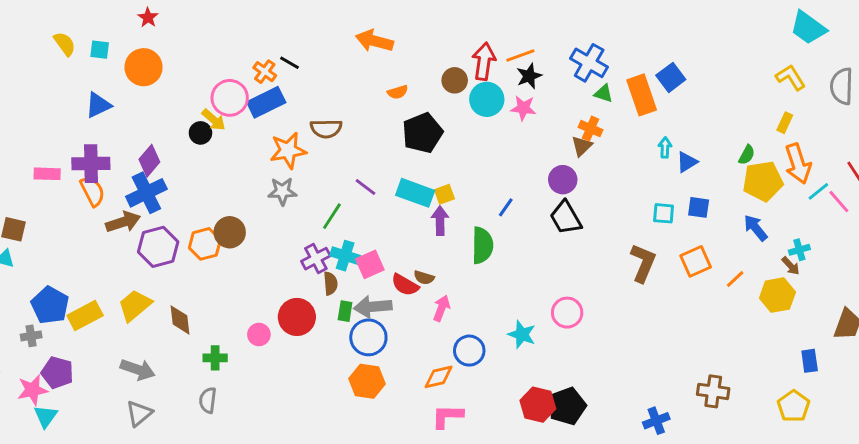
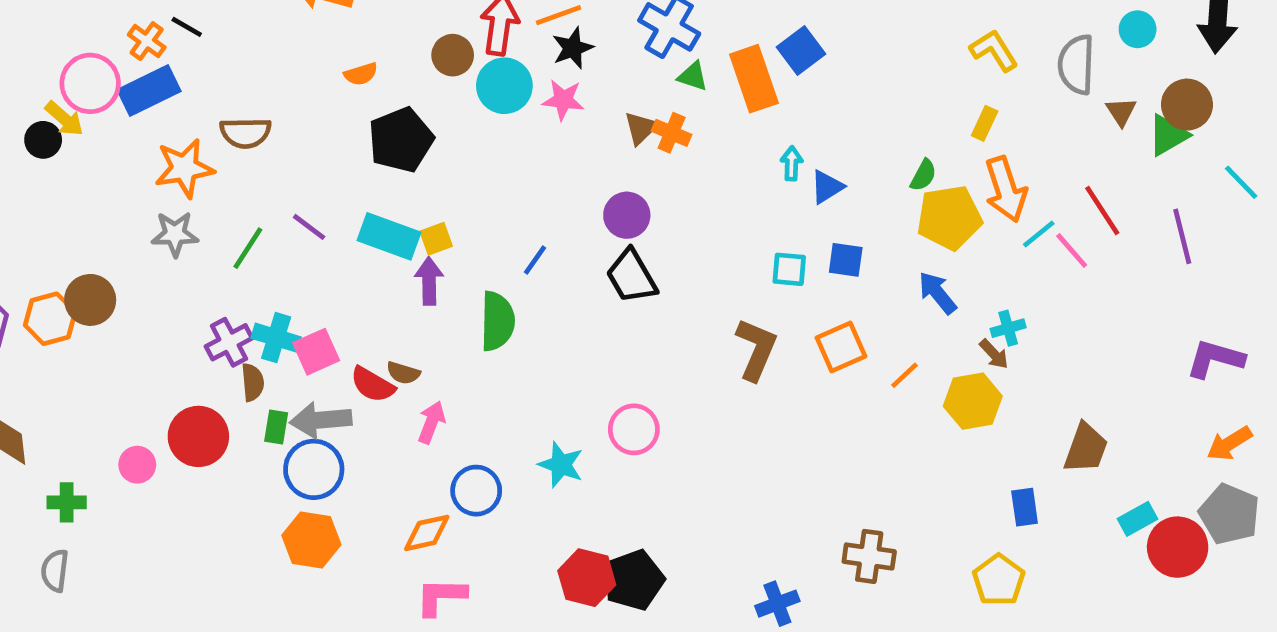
brown triangle: (582, 146) -> (641, 128), moved
green line: (332, 216) -> (248, 248), moved

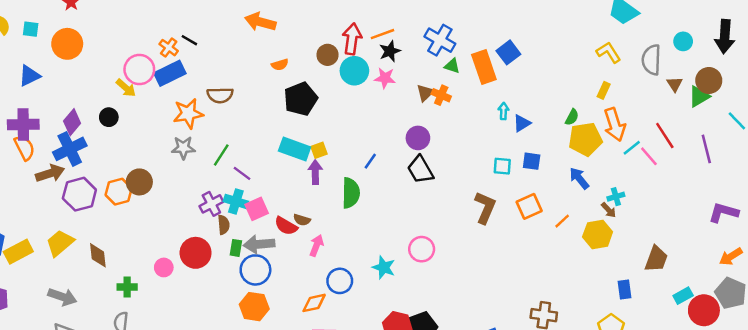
black circle: (43, 140) -> (109, 117), moved
purple line: (309, 227) -> (242, 173), moved

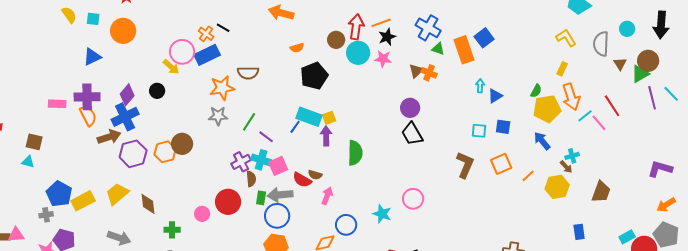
purple line: (706, 149) -> (652, 98), moved
blue line: (370, 161) -> (295, 127), moved
brown trapezoid: (656, 259) -> (601, 192), moved

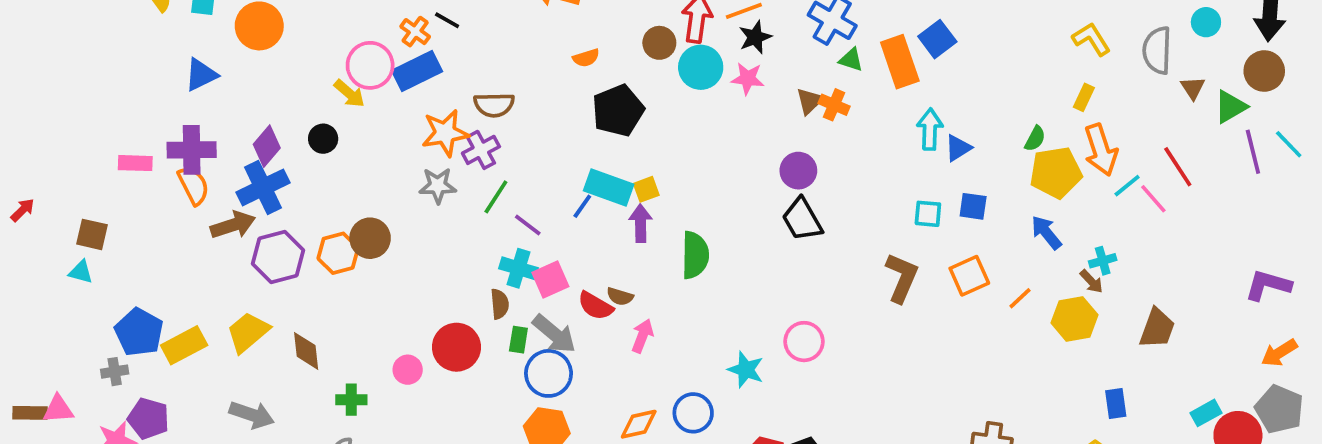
brown circle: (648, 61) -> (1264, 71), moved
cyan arrow: (480, 86) -> (930, 129), size x1.5
purple cross: (241, 162) -> (481, 150), moved
gray arrow: (280, 195) -> (554, 334), turned -135
blue circle: (346, 225) -> (693, 413), moved

